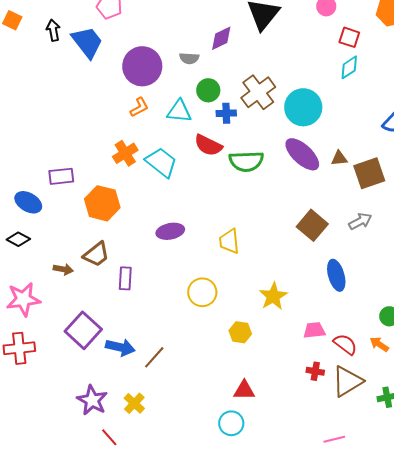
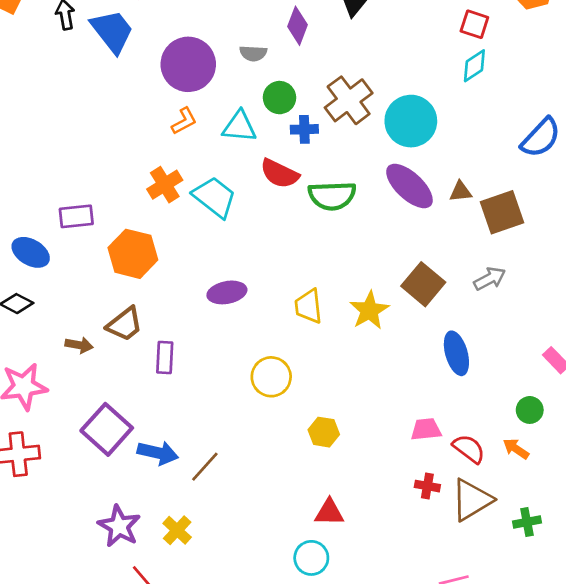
purple diamond: (221, 38) -> (297, 26), turned -44
yellow star: (273, 296) -> (369, 310), moved

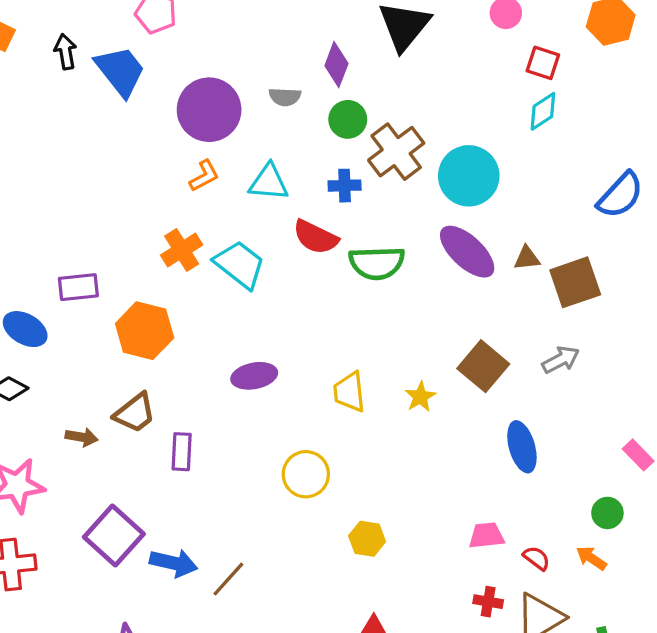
green circle: (279, 98) -> (348, 119), moved
yellow star: (369, 310) -> (420, 397), size x0.7
red semicircle: (469, 449) -> (536, 558), size x0.7

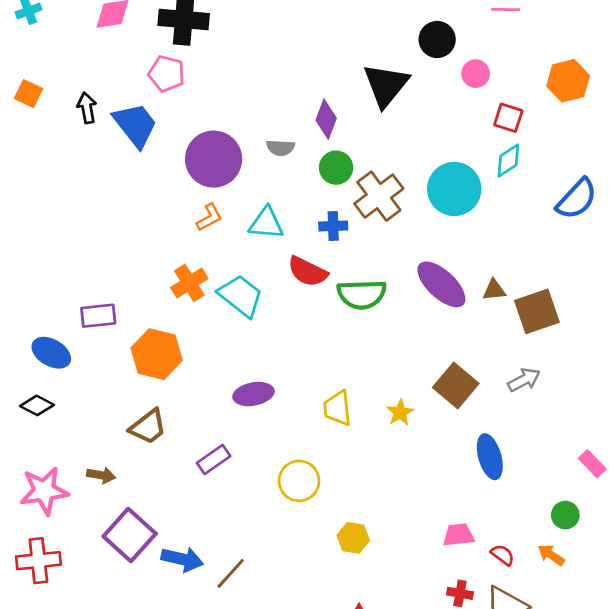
cyan circle: (469, 176) -> (454, 189), moved
blue semicircle: (620, 195) -> (577, 199), moved
brown arrow: (82, 437) -> (101, 475), moved
purple rectangle: (182, 452) -> (214, 460), moved, turned 52

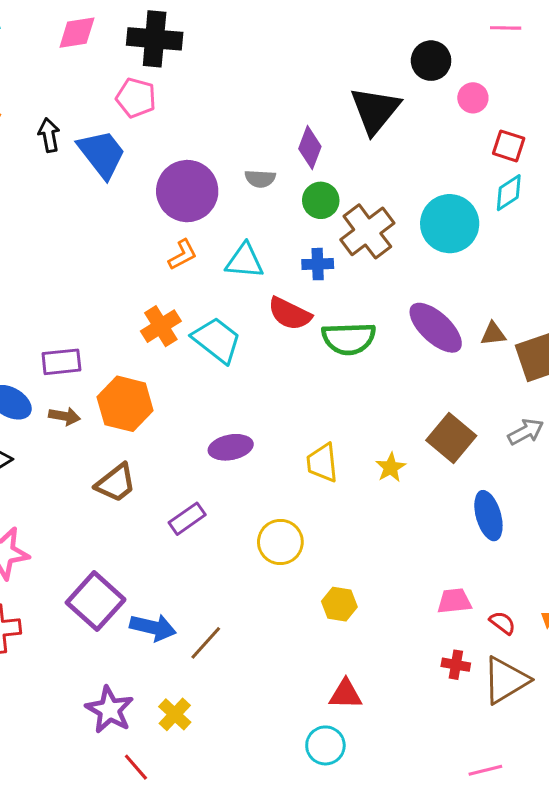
brown arrow: (101, 475) -> (65, 416), moved

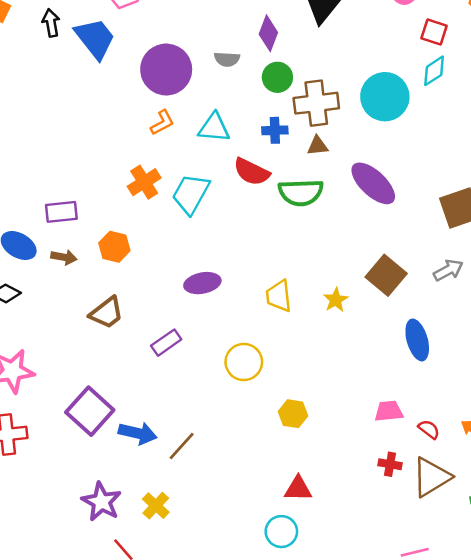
brown cross: (367, 231) -> (316, 103), turned 30
brown triangle: (493, 334) -> (318, 146), moved
cyan trapezoid: (217, 340) -> (191, 194), turned -99
orange hexagon: (125, 404) -> (114, 247), size x0.7

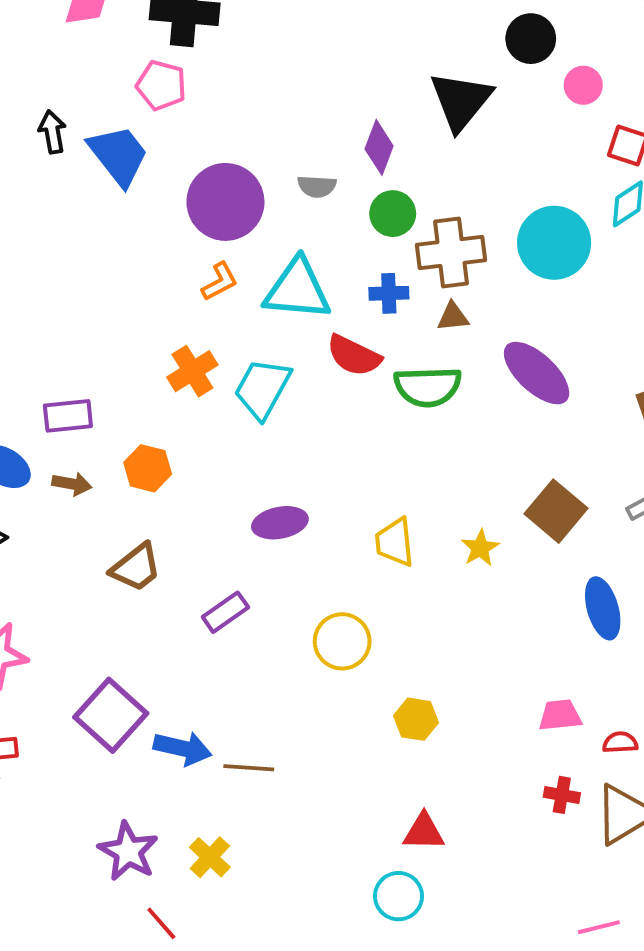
cyan triangle: (214, 128) -> (297, 289), size x1.4
red semicircle: (429, 429) -> (620, 742), turned -40
brown line: (182, 446) -> (249, 768), turned 52

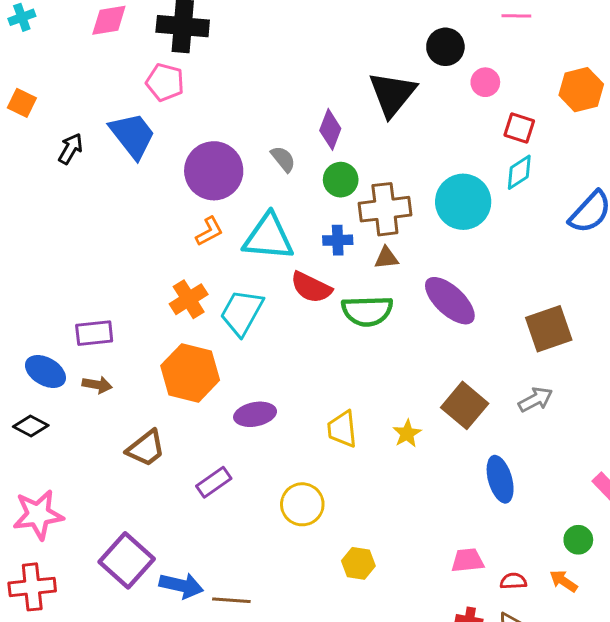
black arrow: (52, 132) -> (71, 149), moved, turned 40
gray semicircle: (317, 186) -> (283, 159), turned -132
orange hexagon: (148, 468) -> (190, 373), moved, size x1.6

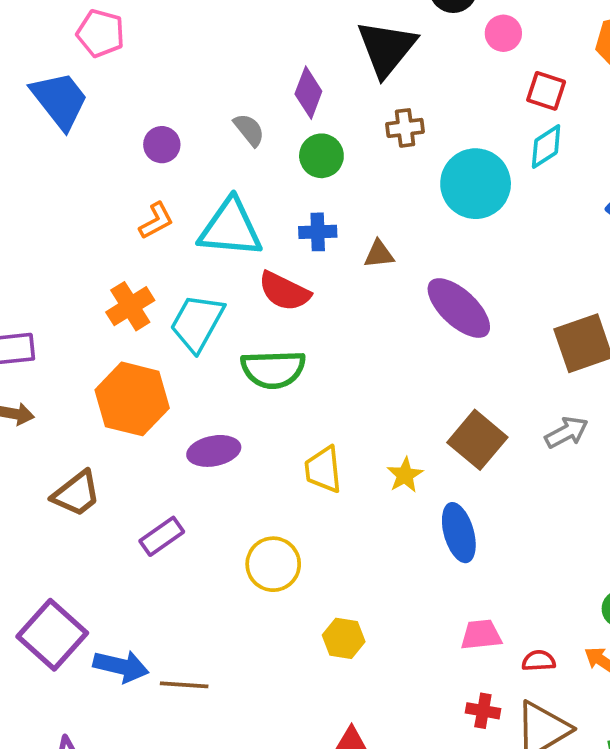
purple circle: (214, 171) -> (162, 145), size x0.5
brown cross: (385, 209) -> (405, 128), moved, size x0.6
green semicircle: (367, 311) -> (273, 369), moved
blue ellipse: (500, 479) -> (459, 533), moved

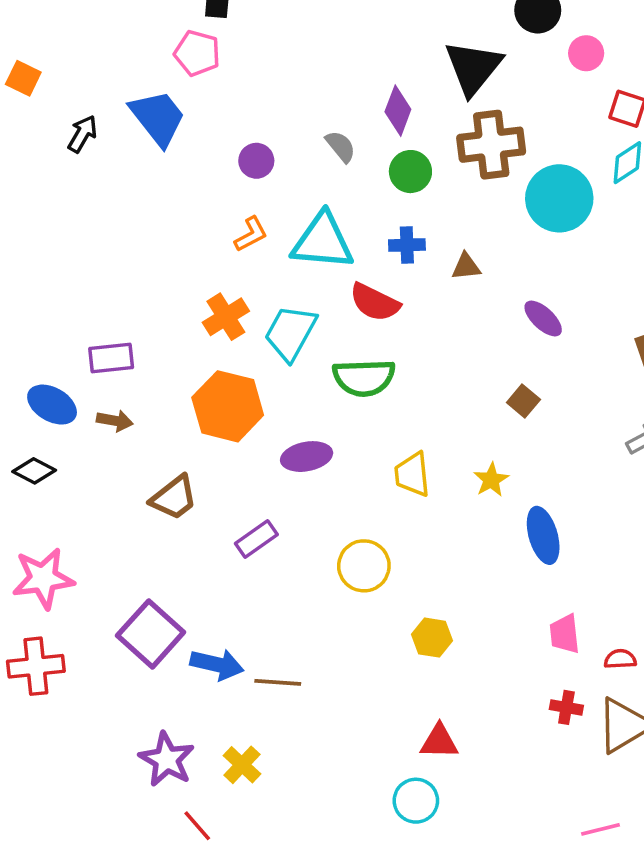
brown cross: (405, 128) -> (491, 145), size x1.8
purple ellipse: (459, 308) -> (543, 318), size x0.6
brown square: (477, 440) -> (523, 401), moved, size x0.6
pink trapezoid: (481, 635) -> (565, 634), turned -90

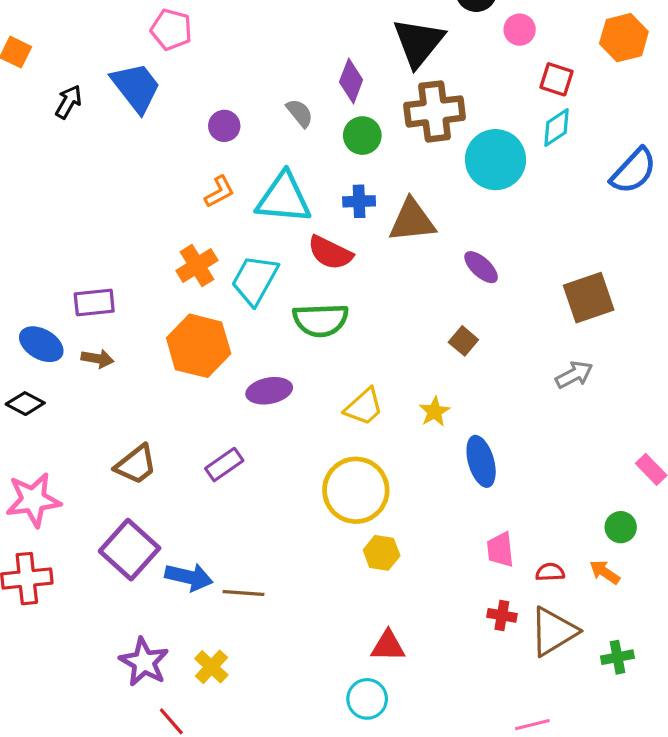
brown triangle: (466, 267) -> (412, 221), size x1.8
yellow trapezoid: (412, 474) -> (364, 407), turned -126
brown trapezoid: (174, 498) -> (136, 465), moved
yellow circle: (364, 566) -> (356, 490), moved, size x1.4

